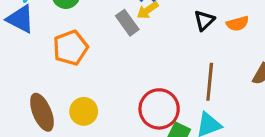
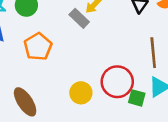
yellow circle: (84, 111) -> (81, 93), moved

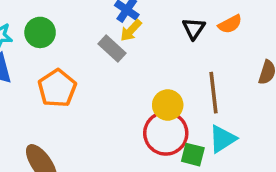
yellow circle: (81, 93) -> (168, 105), moved

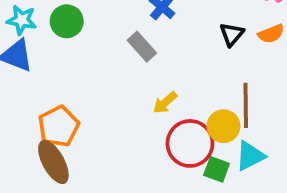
yellow arrow: (131, 30) -> (165, 103), moved
orange pentagon: (57, 88) -> (59, 126), moved
yellow circle: (168, 105) -> (223, 126), moved

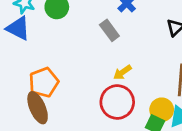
yellow circle: (223, 126) -> (162, 110), moved
red circle: (190, 143) -> (117, 102), moved

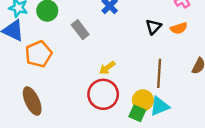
gray rectangle: (109, 30) -> (80, 30), moved
orange pentagon: (44, 82) -> (39, 54), moved

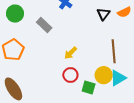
red circle: (103, 94) -> (70, 75), size x0.6
green square: (137, 113) -> (89, 87), moved

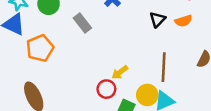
yellow arrow: (71, 53) -> (120, 72), moved

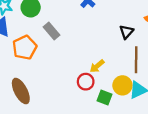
black triangle: (157, 19) -> (126, 32), moved
gray rectangle: (82, 23) -> (52, 31), moved

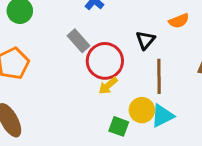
gray rectangle: (52, 31) -> (78, 41), moved
red circle: (86, 82) -> (105, 61), moved, size x1.6

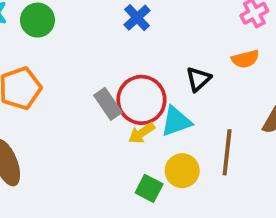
gray rectangle: (78, 41) -> (108, 104), moved
brown line: (159, 76) -> (227, 152), moved
cyan triangle: (162, 116) -> (176, 121), moved

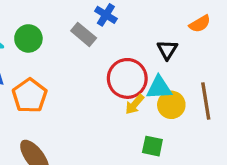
gray rectangle: (108, 104) -> (84, 34), moved
cyan triangle: (176, 121) -> (159, 88), turned 32
yellow circle: (182, 171) -> (171, 105), moved

